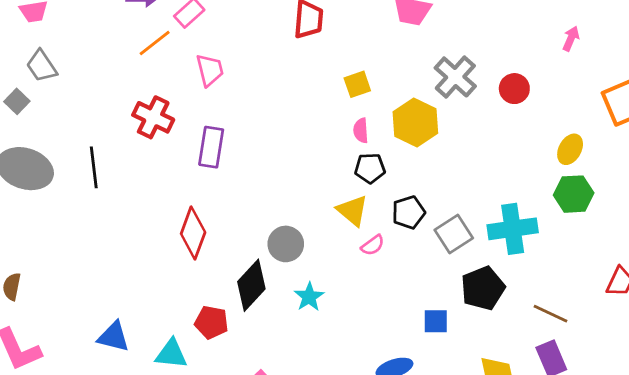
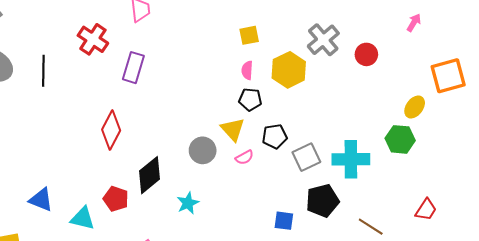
yellow ellipse: (570, 149) -> (415, 107), moved
gray circle: (286, 244) -> (203, 150), moved
cyan star: (309, 297) -> (188, 203), moved

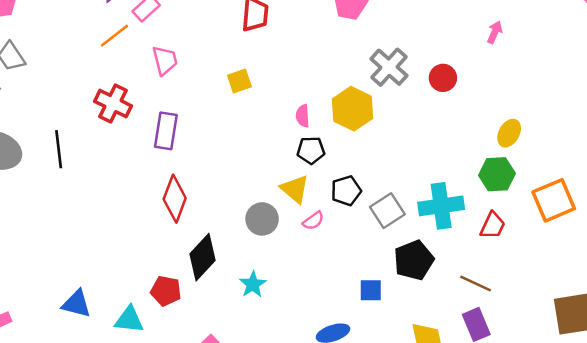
yellow square: (249, 35) -> (239, 81), moved
orange square: (448, 76) -> (554, 200), moved
red diamond: (111, 130) -> (175, 199), moved
red trapezoid: (426, 210) -> (493, 226), moved

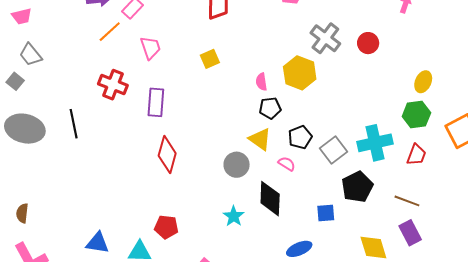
pink semicircle: (313, 221) -> (287, 164), moved, turned -108
black diamond: (202, 257) -> (270, 199), moved, turned -36

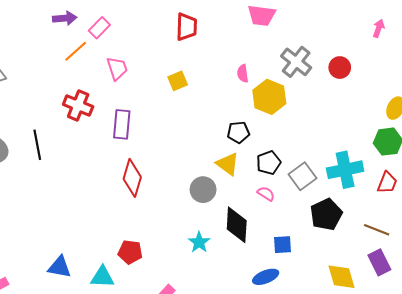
pink semicircle: (261, 82) -> (243, 73), moved
pink semicircle: (287, 164) -> (266, 194), moved
blue square: (326, 213) -> (282, 245), moved

